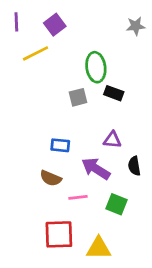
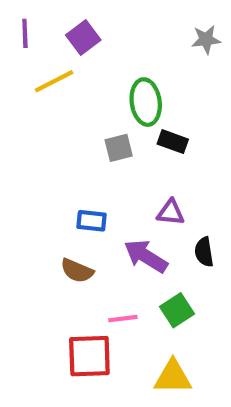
pink line: (78, 197) -> (123, 319), moved
green square: (116, 204) -> (177, 310), turned 35
yellow triangle: (99, 248) -> (173, 377), moved

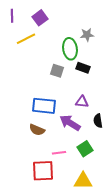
gray star: (206, 40) -> (87, 35), moved
gray square: (119, 148) -> (57, 71), turned 32
blue rectangle: (92, 221) -> (44, 106), size x1.6

